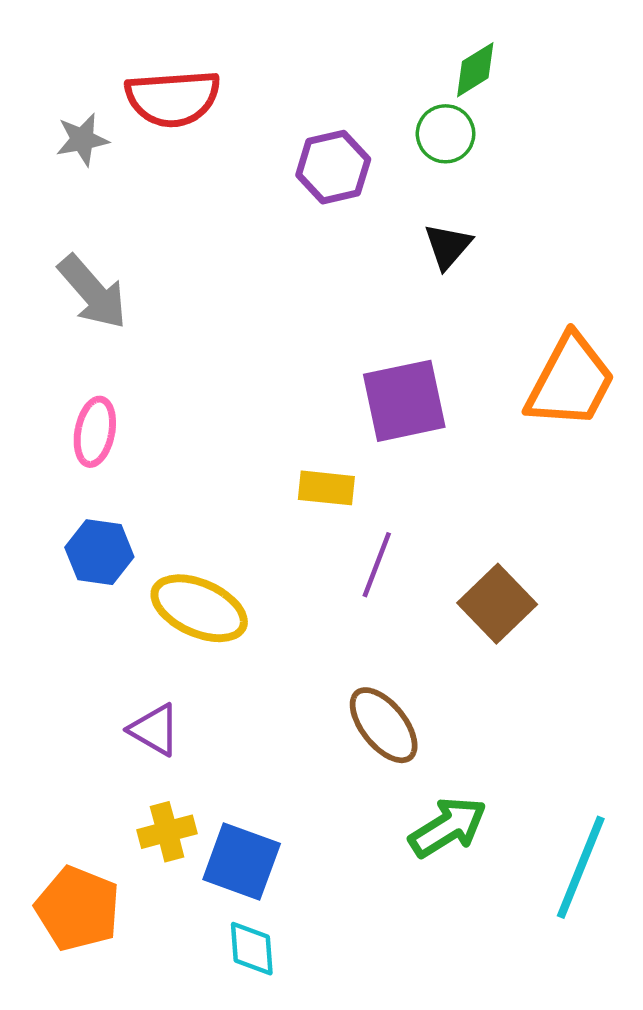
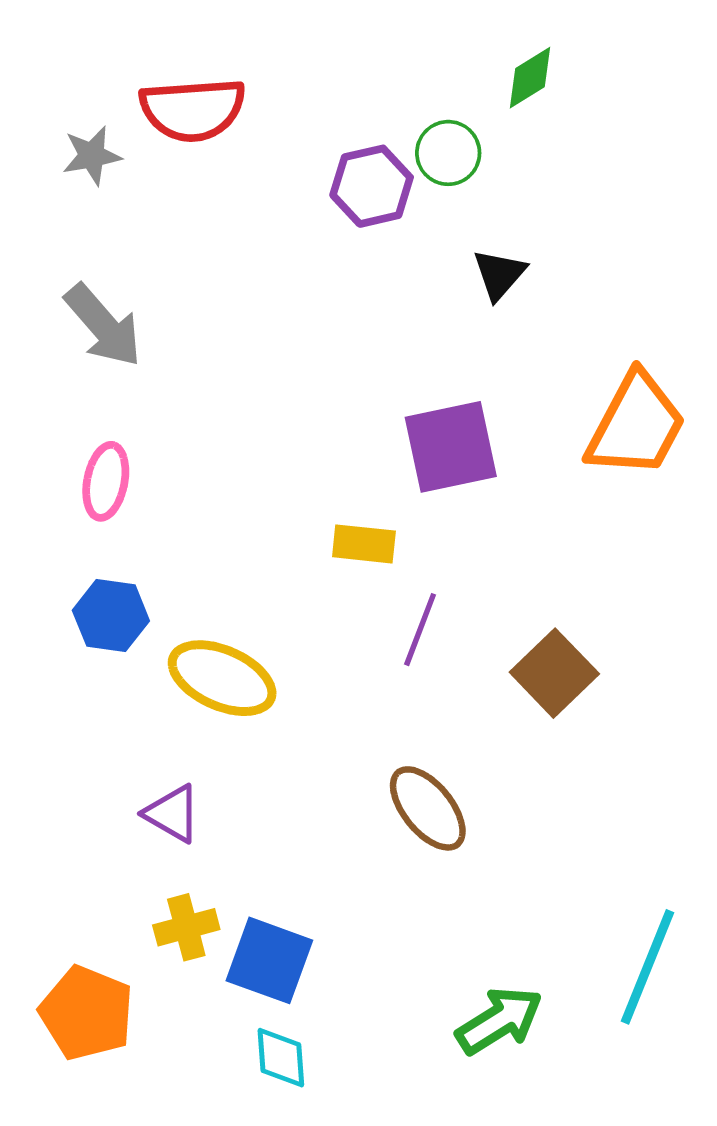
green circle: (446, 134) -> (448, 153), moved
green arrow: (448, 827) -> (499, 1021), moved

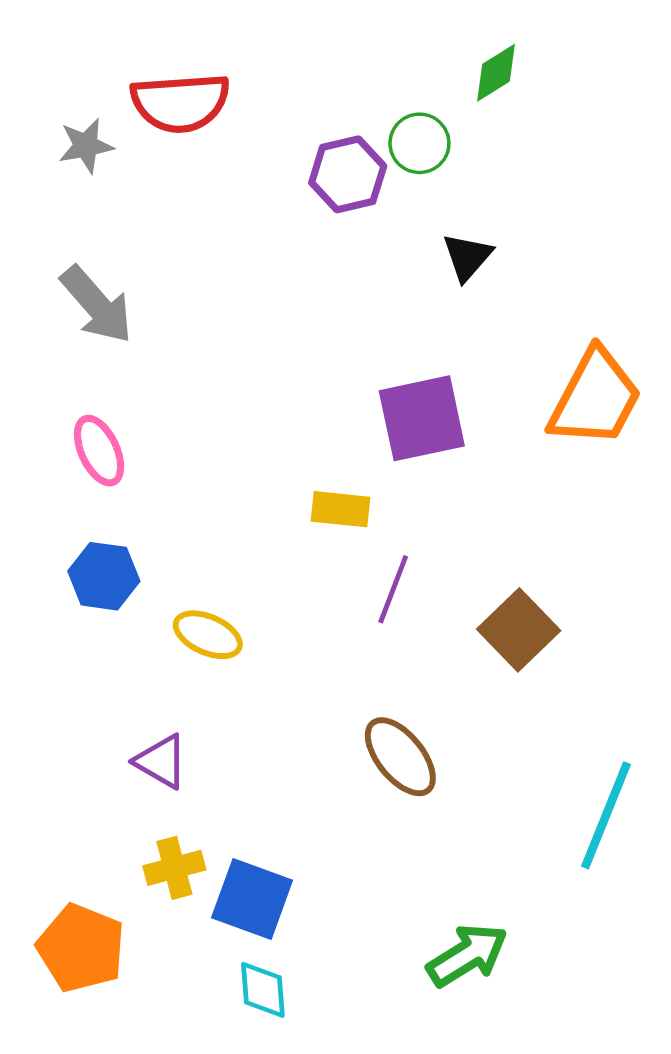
pink ellipse: (106, 481) -> (99, 451), turned -36
yellow ellipse: (222, 678) -> (208, 635), size x0.7
cyan line: (648, 967) -> (606, 815), moved

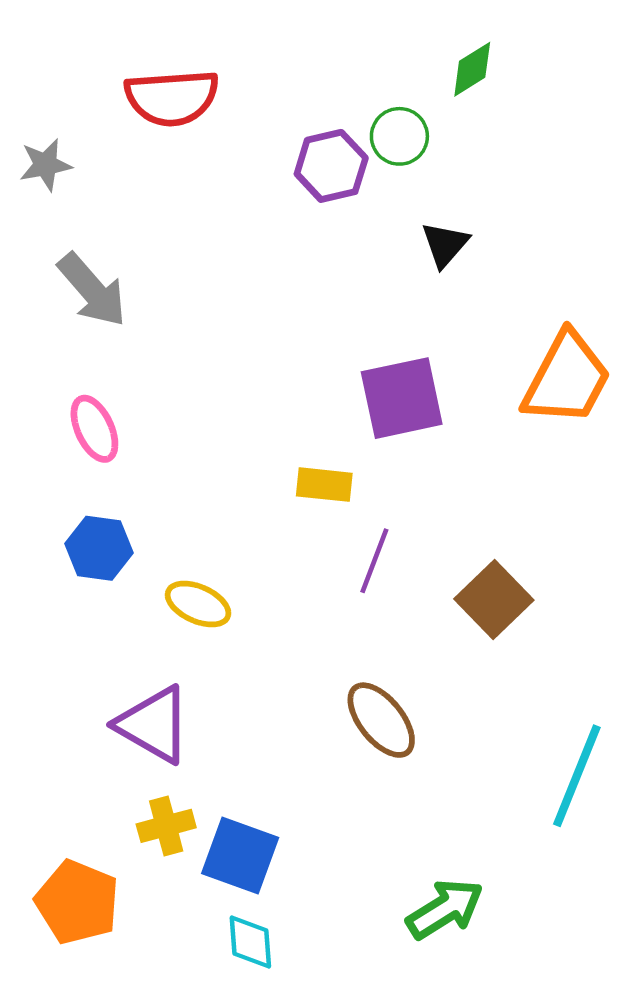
gray star: (86, 146) -> (46, 165), moved
purple triangle: (161, 761) -> (154, 725), size x1.5

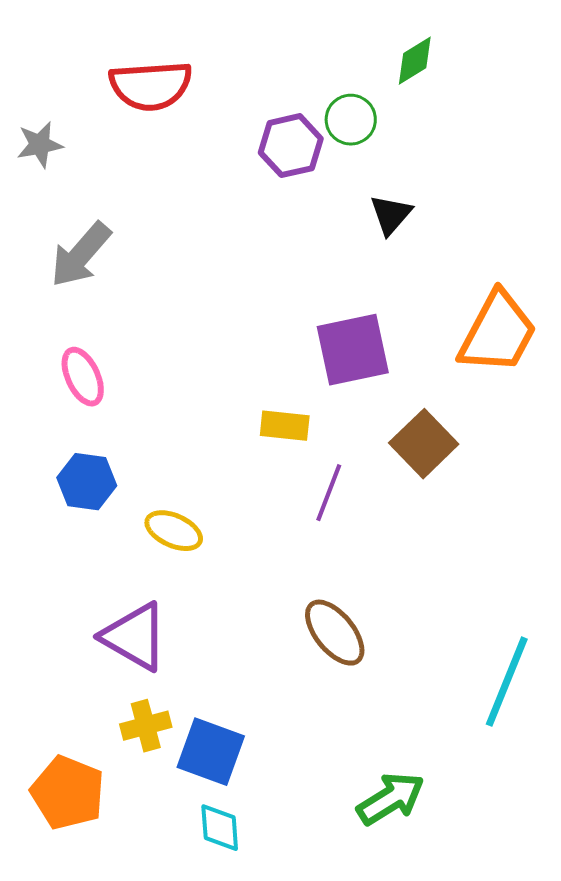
gray arrow: (92, 290) -> (81, 255), turned 82
brown square: (494, 599) -> (424, 444), moved

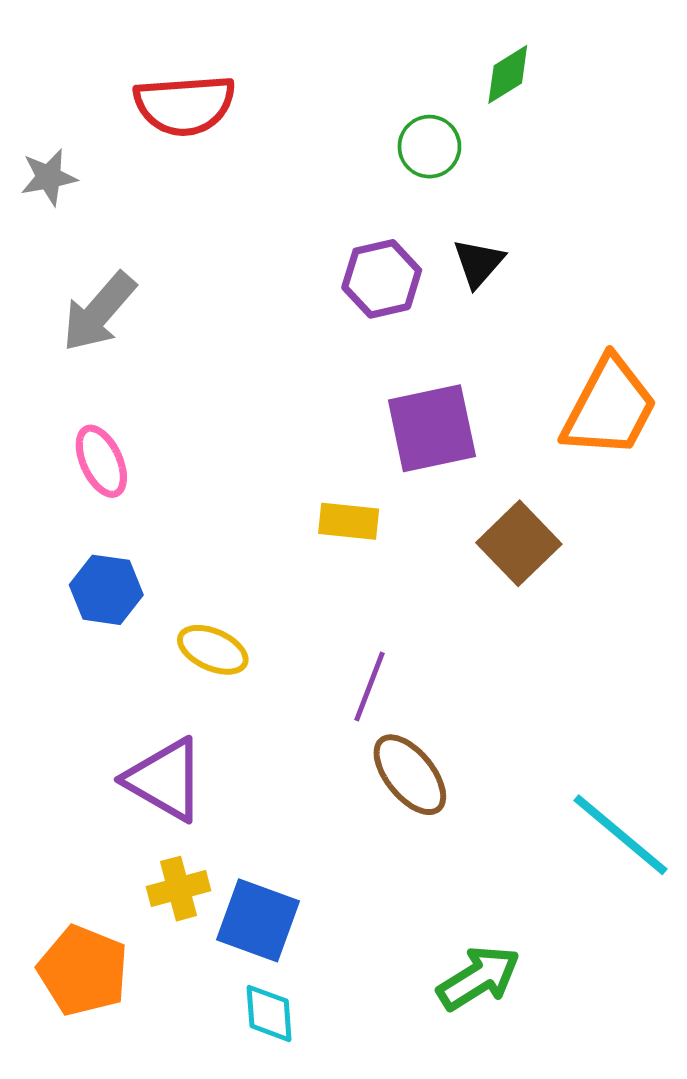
purple hexagon: (291, 146) -> (382, 279), moved
purple line: (329, 493) -> (369, 687), moved
cyan line: (507, 682) -> (620, 835), turned -72

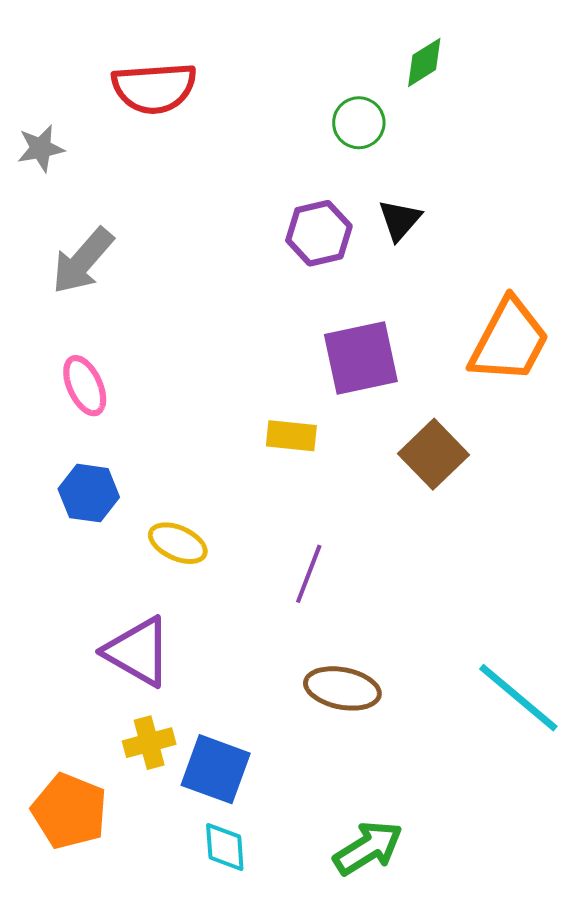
brown ellipse: (410, 775) -> (342, 688), moved, turned -40
green arrow: (478, 978) -> (368, 848), moved

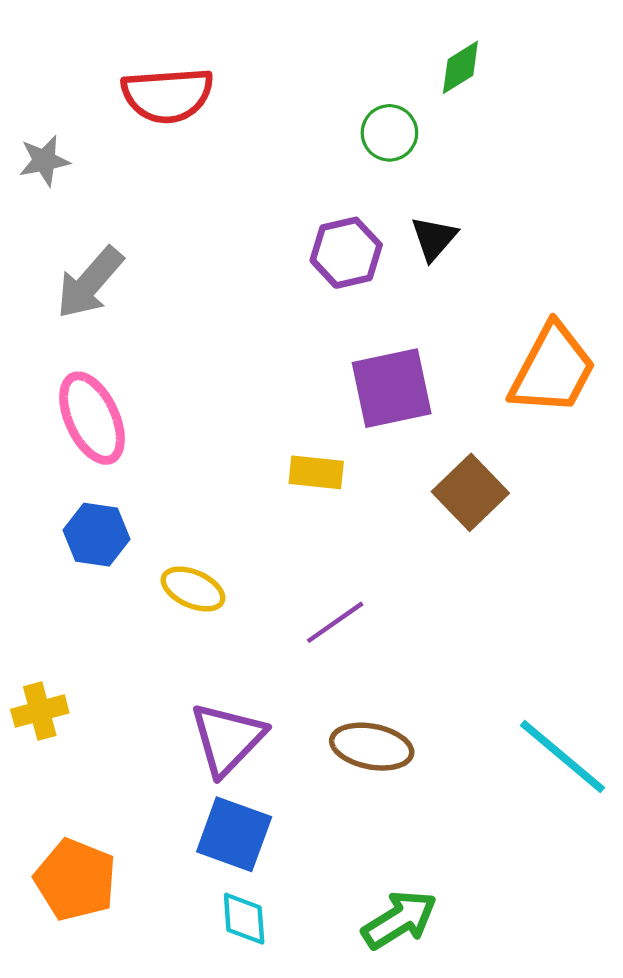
pink ellipse: (85, 386) -> (92, 418), size x1.4
purple line: (309, 574) -> (335, 622), turned 34
purple triangle: (138, 652) -> (227, 739), moved, turned 44
yellow cross: (149, 743) -> (40, 711), moved

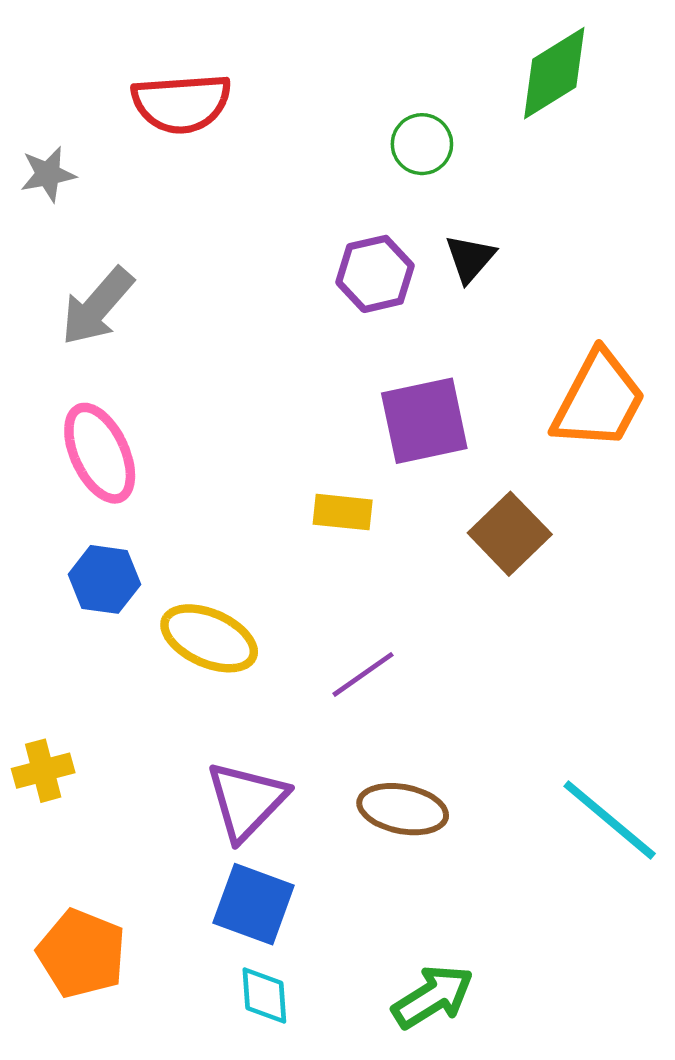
green diamond: (460, 67) -> (554, 73), moved, size x1.6
yellow ellipse: (193, 589) -> (209, 638), size x1.4

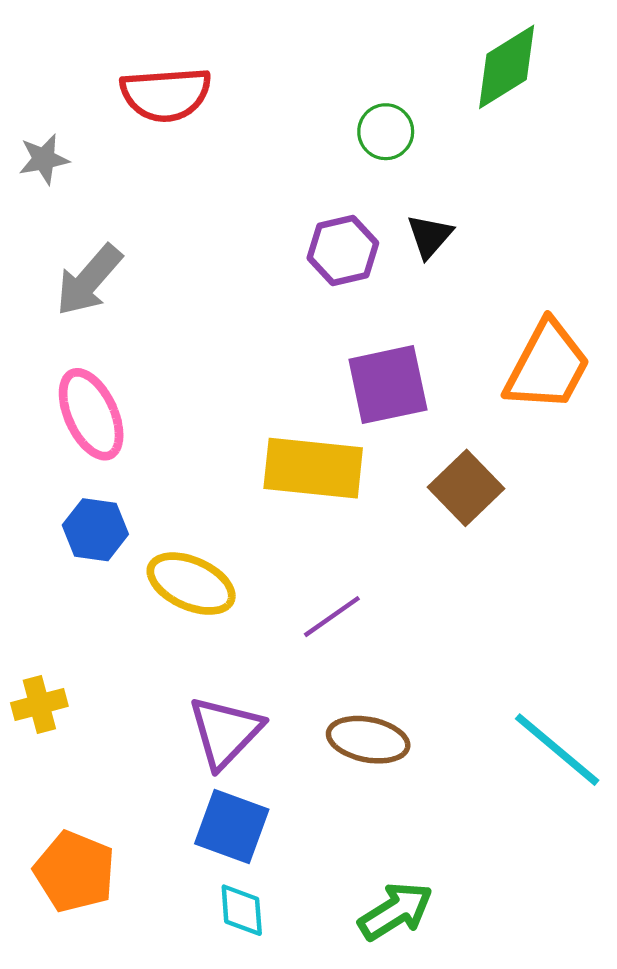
yellow rectangle: (343, 512) -> (313, 468), size x1.8

